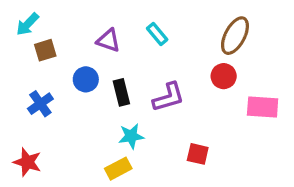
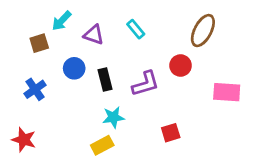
cyan arrow: (27, 24) -> (62, 21), moved
red circle: (224, 76) -> (181, 66), moved
red square: (198, 154) -> (171, 133), turned -30

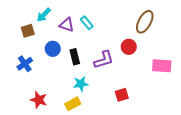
cyan rectangle: (136, 29) -> (87, 23), moved
red star: (24, 140) -> (39, 100), moved

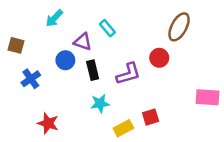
purple triangle: (67, 25) -> (83, 42), moved
brown square: (28, 31) -> (16, 45), moved, turned 32
pink rectangle: (162, 66) -> (207, 97), moved
yellow rectangle: (73, 104) -> (123, 128), moved

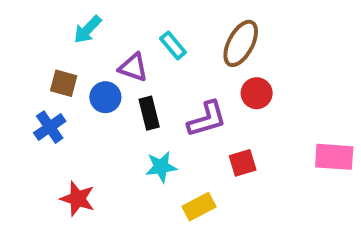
brown ellipse: (179, 27) -> (241, 43), moved
brown square: (16, 45) -> (64, 83), moved
red square: (151, 117) -> (243, 163), moved

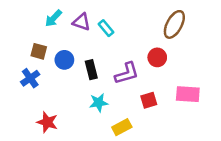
brown ellipse: (241, 43) -> (174, 24), moved
purple triangle: (133, 67) -> (81, 22), moved
pink rectangle: (334, 157) -> (188, 94), moved

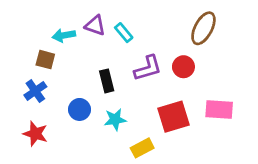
cyan arrow: (53, 18) -> (64, 35), moved, turned 36
blue circle: (64, 60) -> (79, 109), moved
purple L-shape: (127, 73) -> (148, 68), moved
red square: (149, 100) -> (174, 117), size x1.6
red star: (47, 122) -> (35, 134), moved

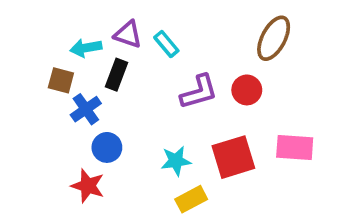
black rectangle: (107, 81) -> (116, 75), moved, turned 35
blue cross: (35, 91) -> (86, 109), moved
cyan star: (115, 119) -> (176, 161), moved
red star: (35, 134) -> (88, 186), moved

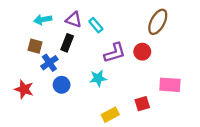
cyan arrow: (86, 48) -> (43, 20), moved
red square: (233, 157) -> (142, 104), moved, size x0.6
cyan star: (176, 161) -> (98, 78), moved
red star: (88, 186) -> (24, 89), moved

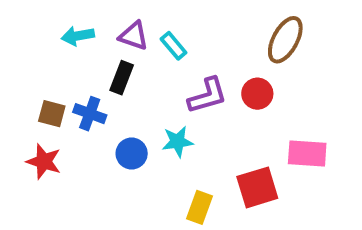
brown square: (35, 46) -> (52, 114), moved
blue cross: (49, 63) -> (90, 114), turned -35
blue circle: (62, 85) -> (132, 153), moved
red square: (142, 104) -> (257, 187), size x1.5
yellow rectangle: (110, 115) -> (199, 207), turned -42

